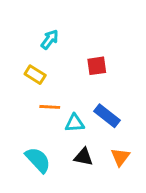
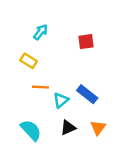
red square: (97, 66) -> (86, 42), moved
cyan triangle: (75, 123) -> (61, 100), turned -35
black triangle: (83, 157) -> (68, 128), turned -35

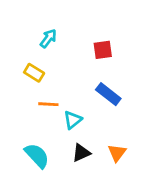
blue rectangle: (87, 94) -> (108, 94), moved

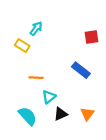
red square: (103, 50) -> (92, 37), moved
yellow rectangle: (34, 73) -> (22, 46), moved
cyan triangle: (73, 120) -> (49, 97), moved

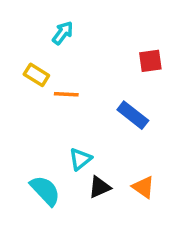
cyan arrow: (36, 29) -> (63, 33), moved
orange line: (36, 78) -> (66, 94), moved
orange triangle: (87, 114) -> (143, 187), turned -32

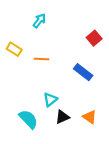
red square: (150, 61) -> (94, 38), turned -32
yellow rectangle: (36, 75) -> (14, 49), moved

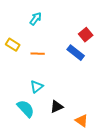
blue rectangle: (83, 72) -> (76, 53), moved
cyan triangle: (50, 99) -> (37, 87), moved
orange triangle: (90, 117) -> (82, 121), moved

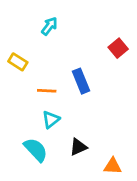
blue rectangle: (76, 53) -> (81, 81), moved, turned 30
orange line: (38, 54) -> (47, 91), moved
orange triangle: (82, 121) -> (113, 166), turned -32

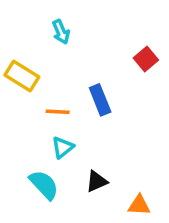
cyan arrow: (49, 26) -> (61, 32), turned 120
yellow rectangle: (18, 62) -> (22, 76), size x1.4

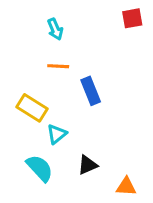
red square: (146, 59) -> (132, 18), moved, turned 30
yellow rectangle: (22, 76) -> (32, 108), moved
orange line: (58, 112) -> (58, 66), moved

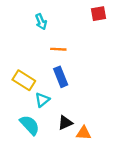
orange line: (58, 66) -> (58, 49), moved
blue rectangle: (91, 91) -> (61, 77), moved
orange triangle: (126, 187) -> (84, 133), moved

